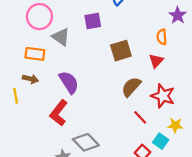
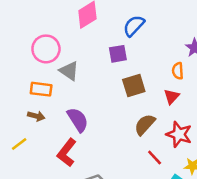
purple square: (93, 21) -> (118, 54), moved
yellow line: (16, 96) -> (19, 144), moved, turned 63

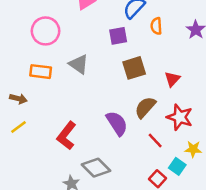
gray triangle: (69, 71) -> (79, 64), moved
orange semicircle: (178, 71) -> (156, 26), moved
brown arrow: (36, 116) -> (18, 99), moved
purple semicircle: (78, 120) -> (117, 123), moved

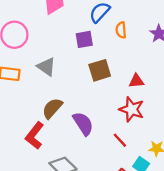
red triangle: (172, 79) -> (136, 81), turned 42
brown semicircle: (145, 107) -> (52, 108), moved
red star: (180, 117) -> (132, 109), moved

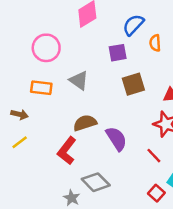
brown semicircle: (52, 108) -> (85, 123), turned 30

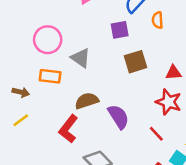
pink circle: (46, 48) -> (48, 40), moved
orange rectangle: (41, 88) -> (50, 76), moved

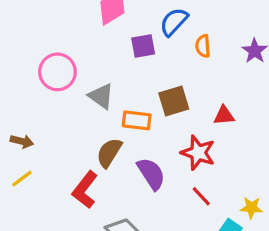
purple square: (120, 30) -> (143, 46), moved
orange rectangle: (50, 76) -> (137, 120), moved
brown semicircle: (87, 101) -> (109, 153), turned -40
red star: (169, 102) -> (198, 153), moved

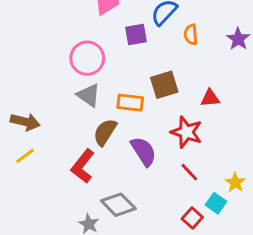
pink circle: (57, 72) -> (87, 58), moved
gray triangle: (101, 96) -> (89, 95), moved
brown arrow: (22, 141) -> (25, 122), size x1.4
yellow star: (251, 208) -> (235, 182), turned 30

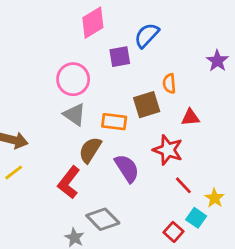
orange semicircle: (191, 35) -> (169, 83), moved
red line: (189, 172) -> (183, 185), moved

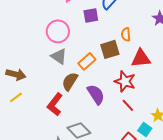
red triangle: (190, 117) -> (141, 58), size x1.5
orange rectangle: (114, 122) -> (87, 61), turned -48
red line: (183, 185) -> (128, 105), moved

